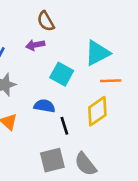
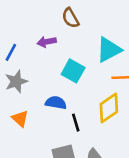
brown semicircle: (46, 21) -> (70, 18), moved

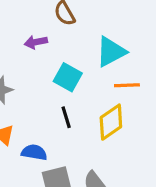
blue semicircle: (56, 103) -> (34, 152), moved
black line: (76, 123) -> (66, 117), moved

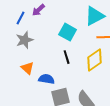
purple arrow: (36, 42) -> (39, 10), moved, turned -32

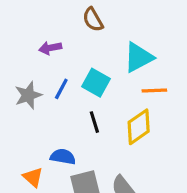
purple arrow: (39, 10) -> (50, 48), turned 32
blue line: (21, 18) -> (61, 89), moved
orange triangle: (28, 68) -> (33, 177), moved

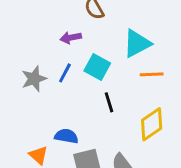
purple arrow: (50, 48) -> (71, 38), moved
black line: (94, 122) -> (109, 102), moved
yellow diamond: (139, 127) -> (152, 124), moved

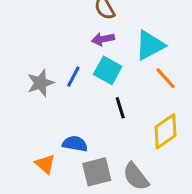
purple arrow: (71, 38) -> (103, 39), moved
orange line: (152, 74) -> (165, 78), turned 50

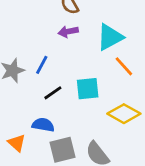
cyan square: (108, 70) -> (88, 89), moved, turned -35
black line: (120, 108) -> (53, 93), moved, turned 72
yellow diamond: (165, 131) -> (124, 114), turned 64

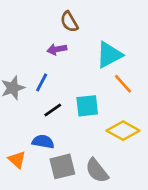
purple arrow: (68, 32) -> (57, 49), moved

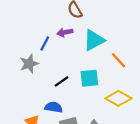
cyan triangle: (109, 55) -> (94, 40), moved
blue line: (42, 82) -> (45, 44), moved

